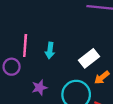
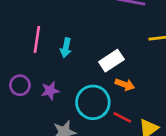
purple circle: (12, 67) -> (20, 85), moved
orange arrow: (102, 78) -> (125, 85), turned -126

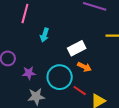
pink line: (37, 39) -> (25, 14), moved
purple star: (50, 91) -> (29, 73), moved

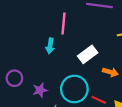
pink line: (25, 14) -> (63, 23), moved
orange arrow: (84, 67) -> (110, 72), moved

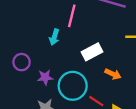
purple circle: (14, 78) -> (22, 62), moved
purple star: (40, 90) -> (45, 77), moved

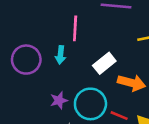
purple circle: (22, 62) -> (26, 60), moved, size x1.5
orange arrow: (113, 74) -> (132, 83), size x1.5

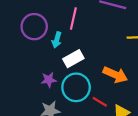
purple circle: (26, 60) -> (34, 27), moved
white rectangle: (104, 63) -> (73, 59), moved

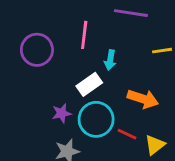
cyan arrow: (57, 40) -> (110, 60), moved

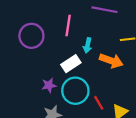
orange arrow: (143, 99) -> (111, 61), moved
red line: (127, 134) -> (99, 103), turned 32

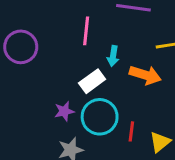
purple circle: (31, 36) -> (21, 47), moved
red line: (99, 103) -> (131, 131), turned 40

